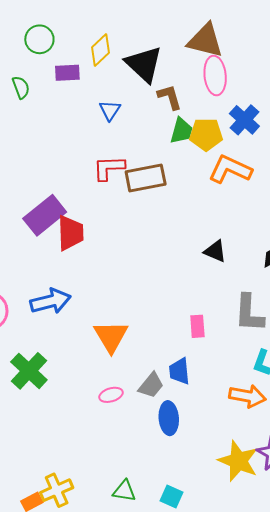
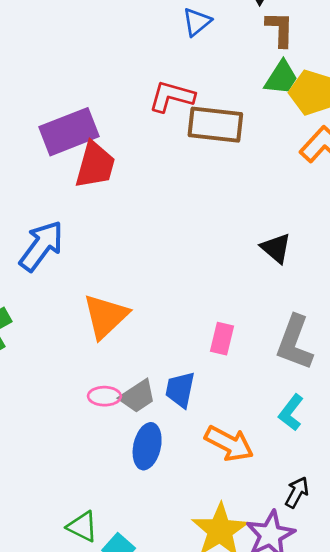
blue arrow: (51, 301) -> (41, 246), turned -57
pink ellipse: (111, 395) -> (104, 396), moved
orange arrow: (247, 396) -> (229, 444), moved
green triangle: (124, 491) -> (82, 527), moved

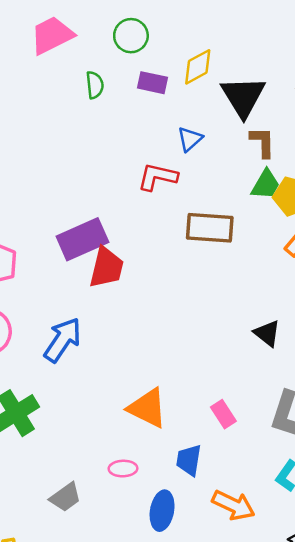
red L-shape: (172, 96) -> (157, 177), moved
orange triangle: (106, 316) -> (147, 408), moved, turned -48
pink rectangle: (222, 339) -> (223, 414), turned -44
gray trapezoid: (138, 396) -> (65, 497), moved

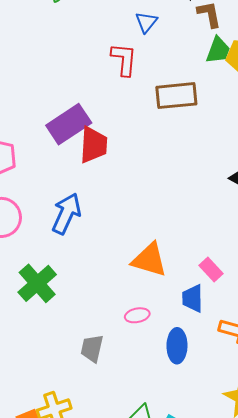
red L-shape: (157, 177) -> (124, 59), turned 92
pink rectangle: (223, 414) -> (211, 270), moved
gray trapezoid: (65, 497) -> (92, 348), turned 148

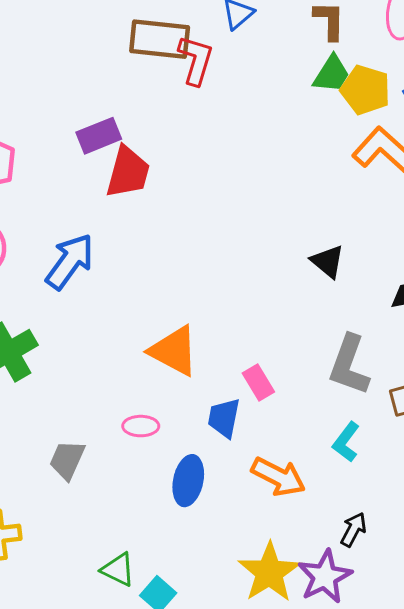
brown rectangle: (176, 96) -> (160, 39), moved
purple rectangle: (69, 124) -> (99, 136), size x0.7

